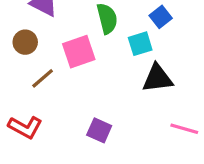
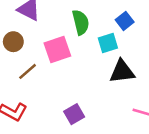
purple square: (99, 130) -> (74, 114), turned 36

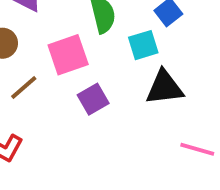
purple square: (74, 114) -> (93, 99), moved

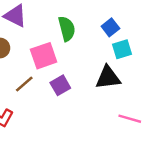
cyan square: (143, 45) -> (122, 49), moved
brown line: (24, 88) -> (24, 84), moved

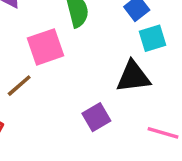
purple square: (60, 85) -> (96, 117), moved

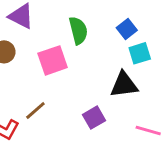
brown line: (19, 86) -> (35, 110), moved

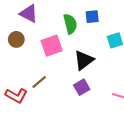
blue square: (127, 29) -> (92, 17), moved, turned 32
black triangle: (124, 85) -> (84, 60), moved, turned -30

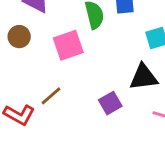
black triangle: (84, 60) -> (144, 77), moved, turned 30

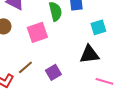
purple square: (110, 103) -> (53, 72), moved

